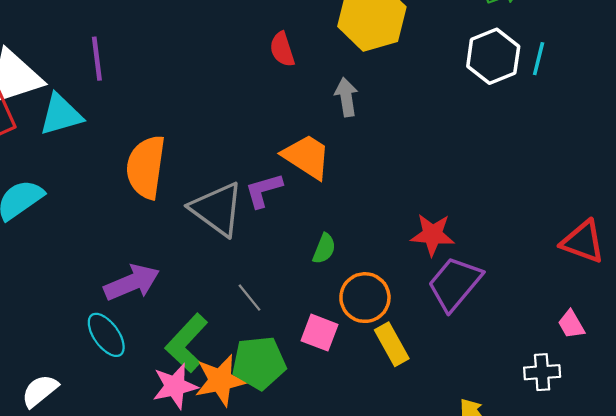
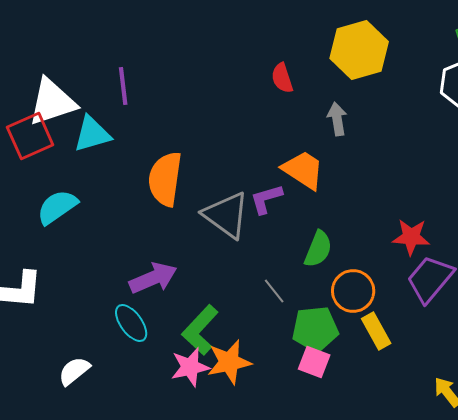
green semicircle: (324, 249) -> (318, 249), size x1.4
gray line: (250, 298) -> (274, 291), moved
pink square: (319, 333) -> (314, 362), moved
green pentagon: (259, 363) -> (315, 329), moved

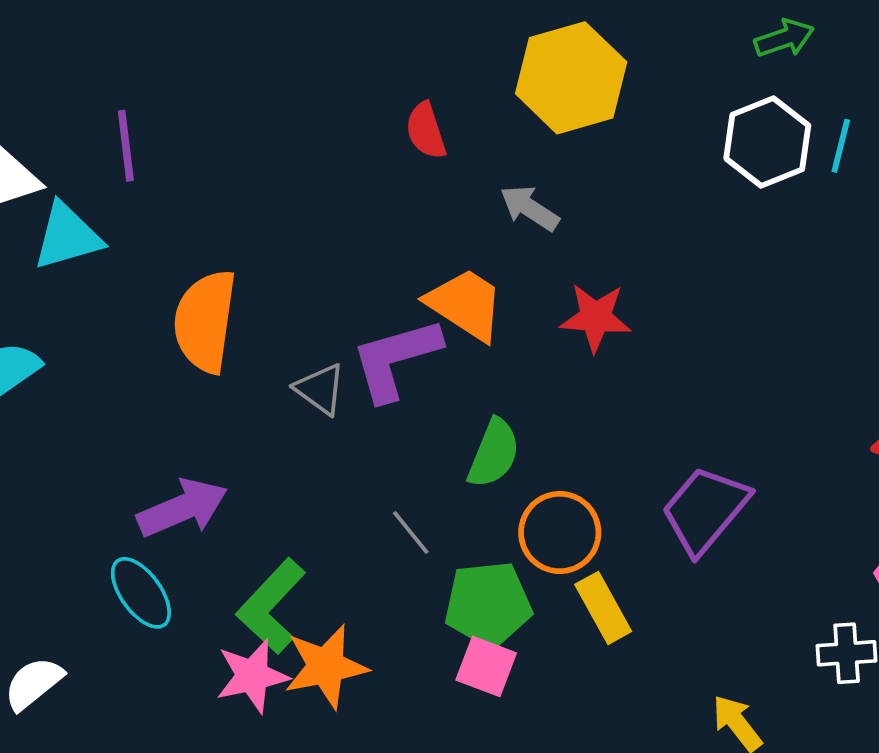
gray arrow: (337, 119) -> (530, 208), turned -48
purple L-shape: (266, 199) -> (396, 359), size x1.5
gray triangle: (226, 215) -> (320, 389), size x0.6
red star: (411, 237) -> (596, 317), moved

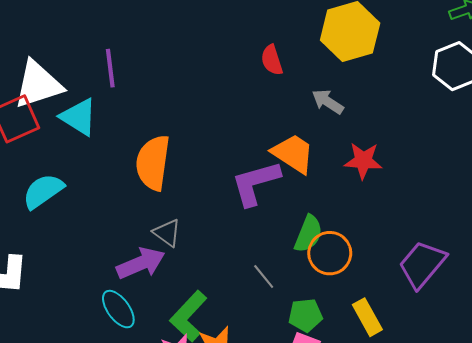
cyan triangle: (67, 236) -> (79, 117), turned 48
gray triangle: (320, 389) -> (167, 233), moved
orange circle: (560, 533) -> (330, 253), moved
green pentagon: (488, 604) -> (305, 315), size x0.7

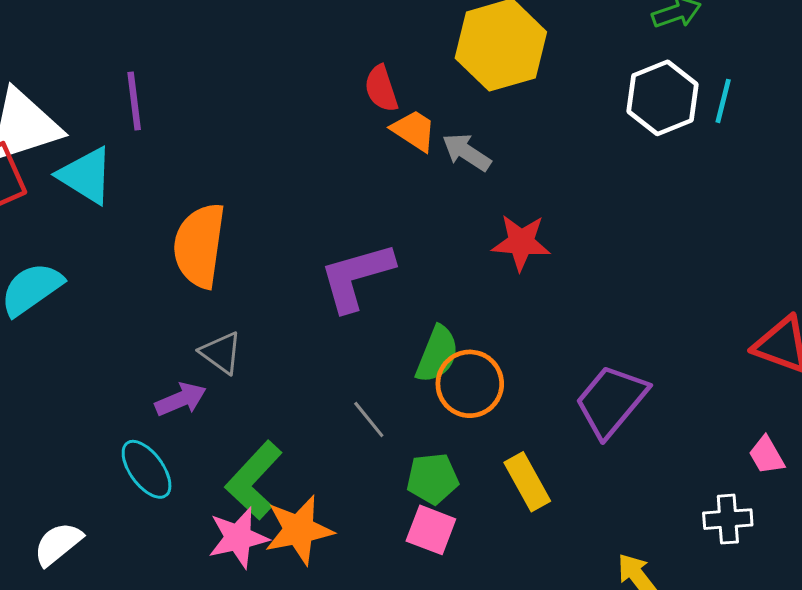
orange trapezoid: (293, 154) -> (414, 130), moved, size x0.7
purple arrow: (141, 263) -> (181, 399), size x0.7

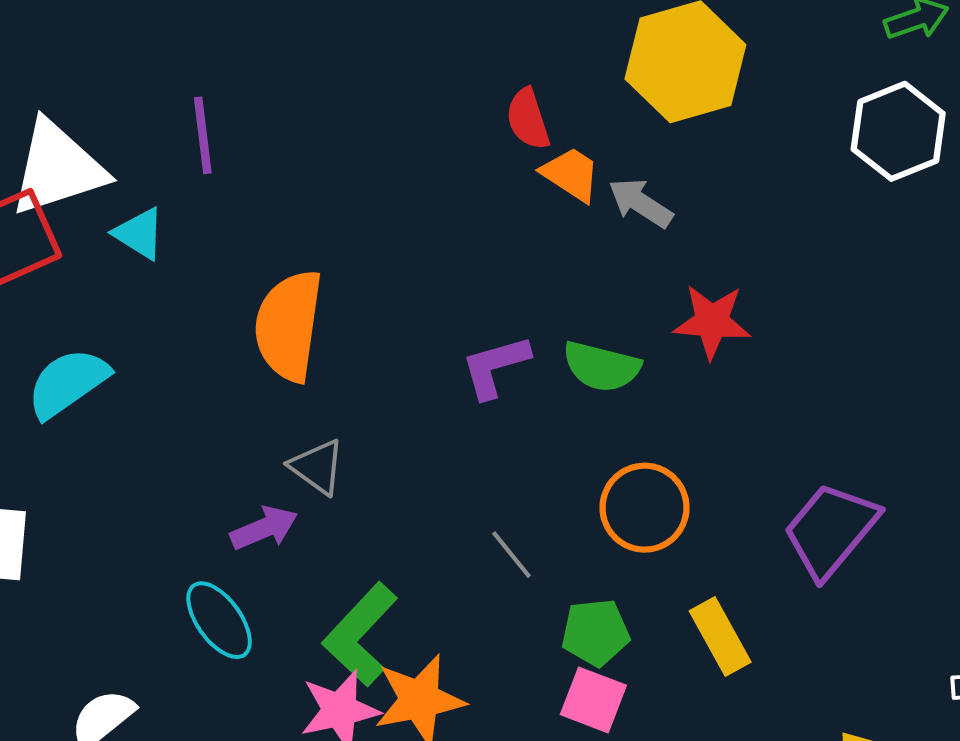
cyan triangle: (86, 176) -> (139, 234), size x0.7
purple L-shape: (356, 277) -> (495, 367), size x0.7
green semicircle: (437, 354) -> (602, 367), moved, turned 82

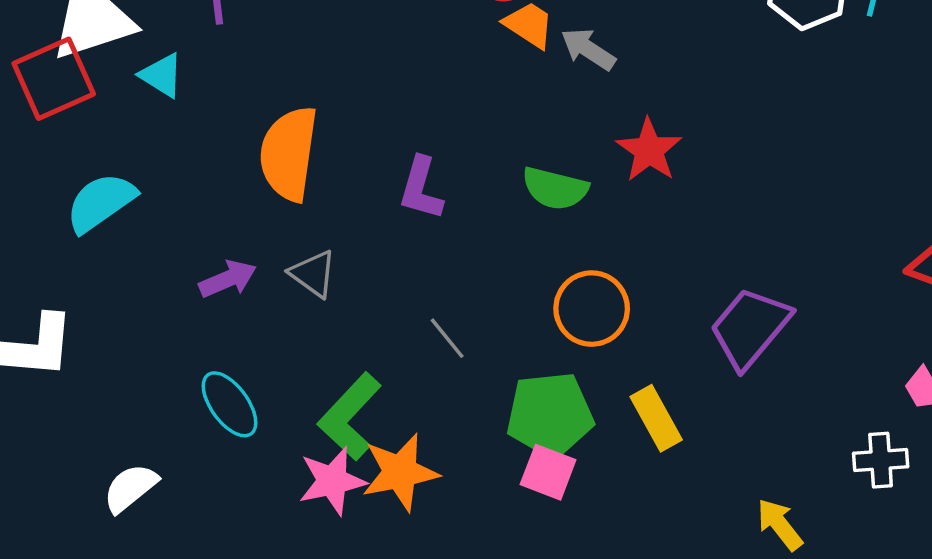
red star: (712, 322) -> (649, 150), turned 30
purple L-shape: (495, 367) -> (421, 188), moved, turned -58
purple arrow: (264, 528) -> (228, 279), moved
gray line: (512, 555) -> (447, 338), moved
green pentagon: (595, 632) -> (550, 415), size x1.5

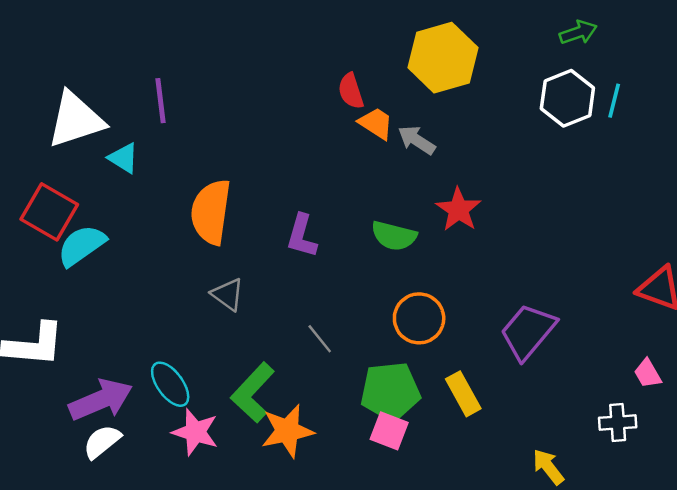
red square: (54, 79) -> (49, 212), moved, turned -36
purple arrow: (228, 279) -> (101, 400), moved, size x1.6
pink star: (332, 481) -> (195, 432), moved, turned 30

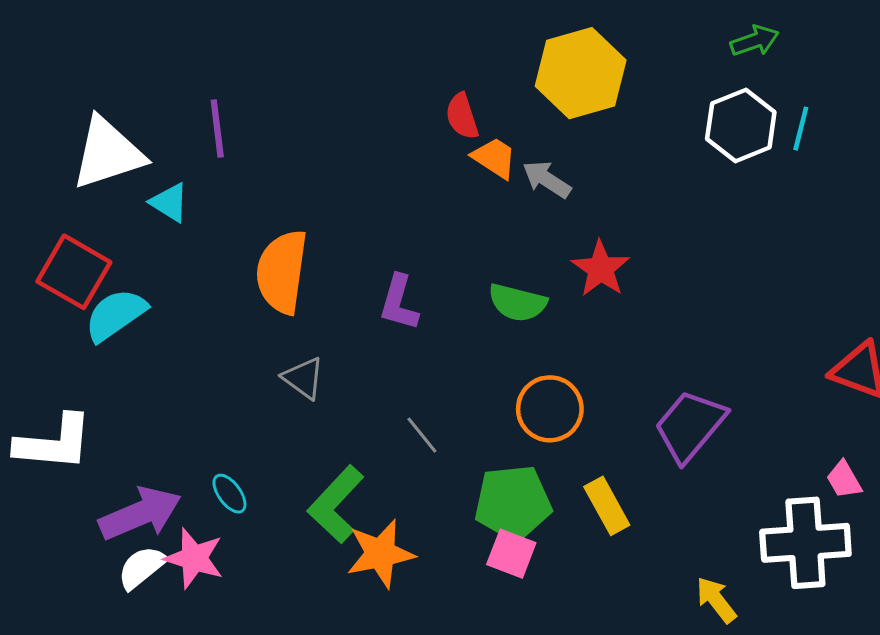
cyan ellipse: (170, 384) -> (229, 494), size x0.7
white cross: (618, 423) -> (805, 543), size x1.8
pink star: (195, 432) -> (194, 558), moved

